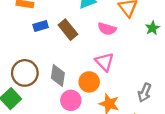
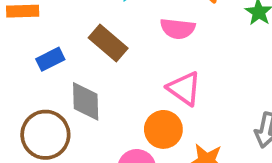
blue rectangle: (41, 26) -> (50, 59), moved
gray diamond: (58, 75) -> (86, 101), moved

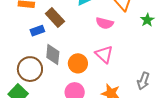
brown rectangle: (108, 43) -> (55, 18), moved
orange circle: (163, 129) -> (78, 63), moved

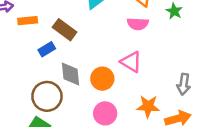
pink semicircle: (105, 23) -> (138, 24), moved

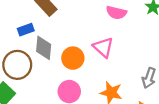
blue rectangle: (47, 49) -> (26, 30), moved

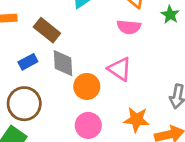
gray diamond: (44, 48) -> (63, 63), moved

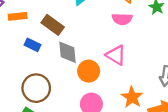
blue rectangle: (28, 62) -> (33, 45), moved, turned 56
orange star: (136, 120) -> (132, 97), turned 30

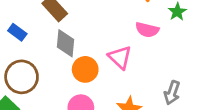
pink semicircle: (122, 19) -> (147, 30), moved
blue rectangle: (33, 45) -> (17, 32), moved

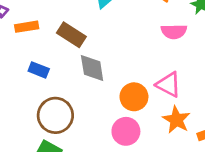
pink triangle: (120, 57) -> (168, 85), moved
orange circle: (85, 69) -> (134, 97), moved

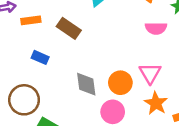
gray diamond: (92, 68) -> (86, 84), moved
pink triangle: (168, 85) -> (150, 73), turned 30
brown circle: (55, 115) -> (24, 100), moved

